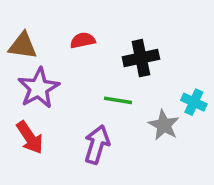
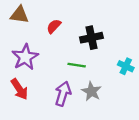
red semicircle: (83, 40) -> (54, 26), turned -35
brown triangle: (23, 46) -> (19, 15), moved
gray star: (164, 125) -> (91, 91), moved

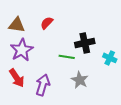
brown triangle: (19, 15) -> (17, 25), moved
black cross: (91, 38) -> (85, 43), moved
purple arrow: (63, 94) -> (43, 85), moved

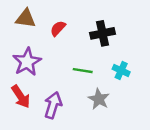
brown triangle: (17, 25) -> (26, 18), moved
black cross: (85, 43) -> (103, 33), moved
cyan cross: (110, 58) -> (121, 71), moved

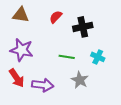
red semicircle: (58, 28) -> (56, 17), moved
purple star: (27, 62) -> (22, 50), turned -30
purple arrow: (53, 105) -> (43, 85), turned 80

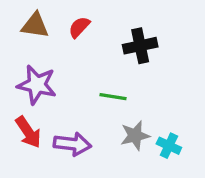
red semicircle: (56, 17) -> (79, 27), moved
cyan cross: (98, 57) -> (169, 146), moved
gray star: (80, 80) -> (135, 136), turned 30

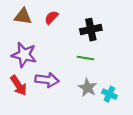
green line: (113, 97) -> (85, 58), moved
gray star: (135, 136) -> (88, 88), turned -30
purple arrow: (72, 144) -> (47, 80), moved

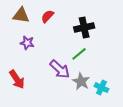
purple star: (24, 55) -> (27, 43), moved, size x0.6
green line: (85, 58) -> (79, 54), turned -49
purple arrow: (47, 80) -> (60, 69), moved, turned 35

